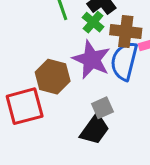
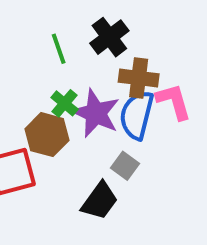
green cross: (93, 22) -> (65, 103), moved
gray square: (102, 108) -> (125, 166), moved, turned -30

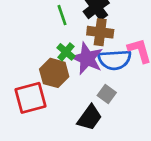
brown cross: (139, 78) -> (100, 32), moved
blue semicircle: (137, 115) -> (115, 60), turned -108

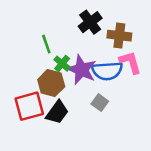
green line: (62, 15) -> (46, 44), moved
brown cross: (100, 32) -> (119, 36), moved
black trapezoid: (90, 118) -> (57, 112), moved

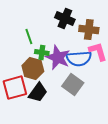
black cross: (90, 22) -> (65, 18), turned -30
green cross: (62, 64) -> (42, 52), turned -32
gray square: (100, 103) -> (73, 84), size x1.5

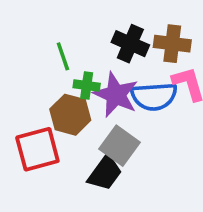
black cross: (65, 18) -> (130, 44), moved
gray square: (73, 84) -> (119, 146), moved
black trapezoid: (38, 92) -> (105, 173), moved

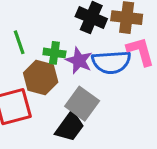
green line: (63, 56) -> (19, 42), moved
purple star: (116, 95) -> (79, 61), size x0.7

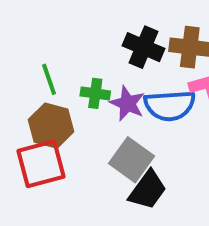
brown hexagon: (41, 77) -> (51, 126), moved
black trapezoid: (70, 127) -> (148, 190), moved

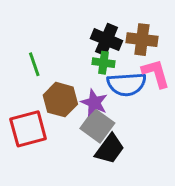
green cross: (95, 93) -> (103, 63), moved
purple star: (127, 103) -> (94, 103), moved
brown hexagon: (51, 126) -> (60, 100), moved

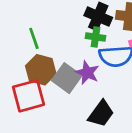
brown hexagon: (60, 100) -> (41, 70), moved
gray square: (97, 126) -> (67, 78), moved

